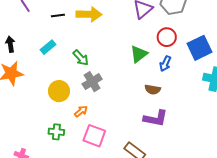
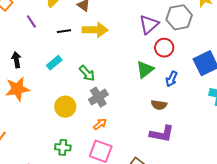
red circle: (167, 37) -> (164, 48), moved
orange arrow: (81, 111) -> (100, 124), moved

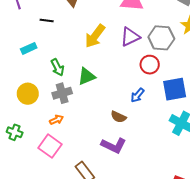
yellow arrow: (95, 30) -> (95, 36), moved, turned 110
red circle: (164, 48) -> (150, 65), moved
green triangle: (145, 69) -> (87, 76), moved

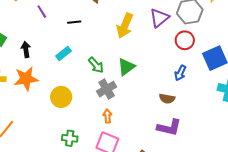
yellow circle: (28, 94) -> (61, 97), moved
orange arrow: (57, 120) -> (108, 116), turned -56

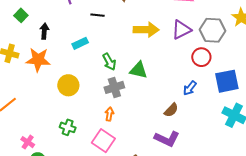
yellow arrow: (125, 26) -> (146, 30), turned -125
green triangle: (126, 67) -> (139, 70), turned 36
brown semicircle: (167, 99) -> (171, 110), turned -70

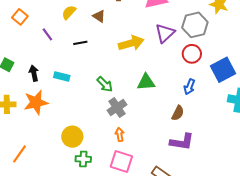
cyan rectangle: (80, 43) -> (62, 77), moved, turned 56
green triangle: (139, 70) -> (146, 82), moved
yellow circle: (68, 85) -> (72, 137), moved

